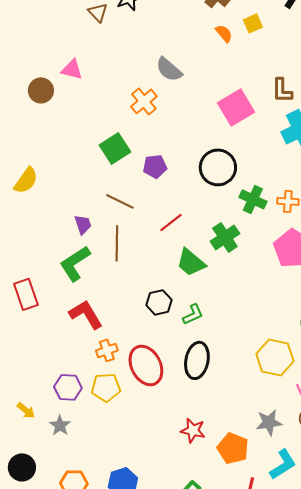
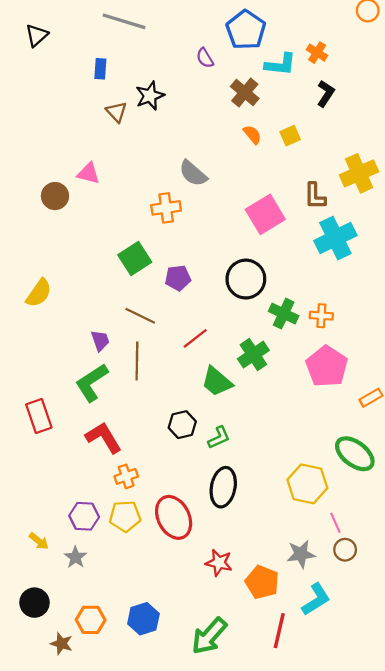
yellow square: (253, 23) -> (290, 136), moved
orange cross: (144, 101) -> (166, 208), turned 32
red ellipse: (146, 365) -> (174, 517), moved

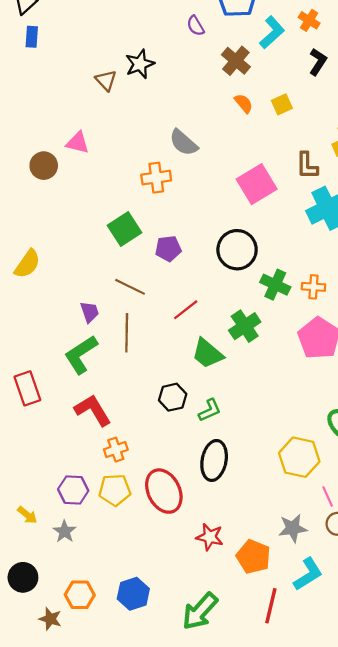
cyan L-shape: (280, 64) -> (272, 32), turned -48
blue rectangle: (100, 69) -> (32, 37), moved

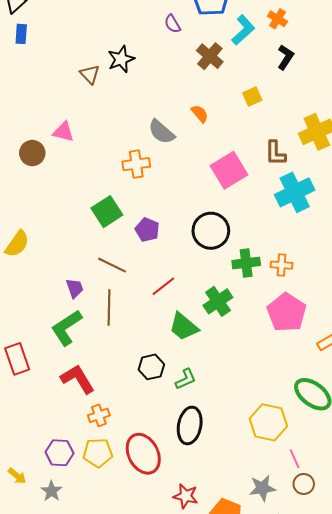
orange semicircle: (244, 103) -> (200, 114), moved
purple pentagon: (168, 249) -> (147, 230), turned 30
green cross: (275, 285) -> (246, 263), turned -32

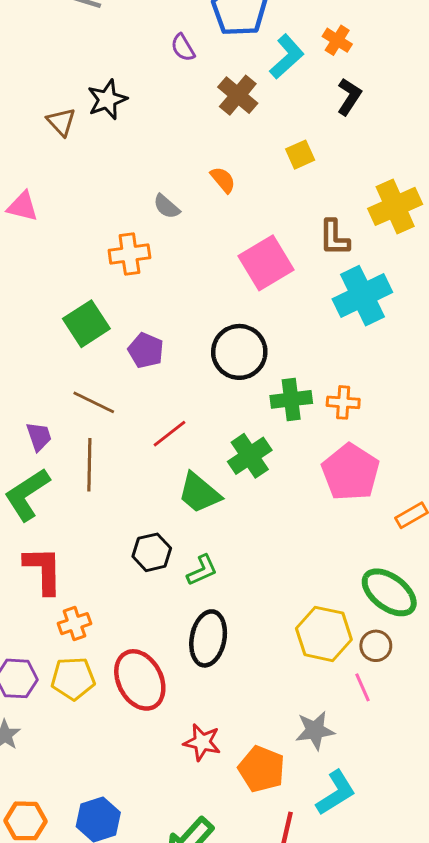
gray semicircle: (161, 132) -> (167, 206), size x0.7
red L-shape: (78, 379) -> (43, 570), turned 30
brown circle: (304, 484) -> (376, 646), moved

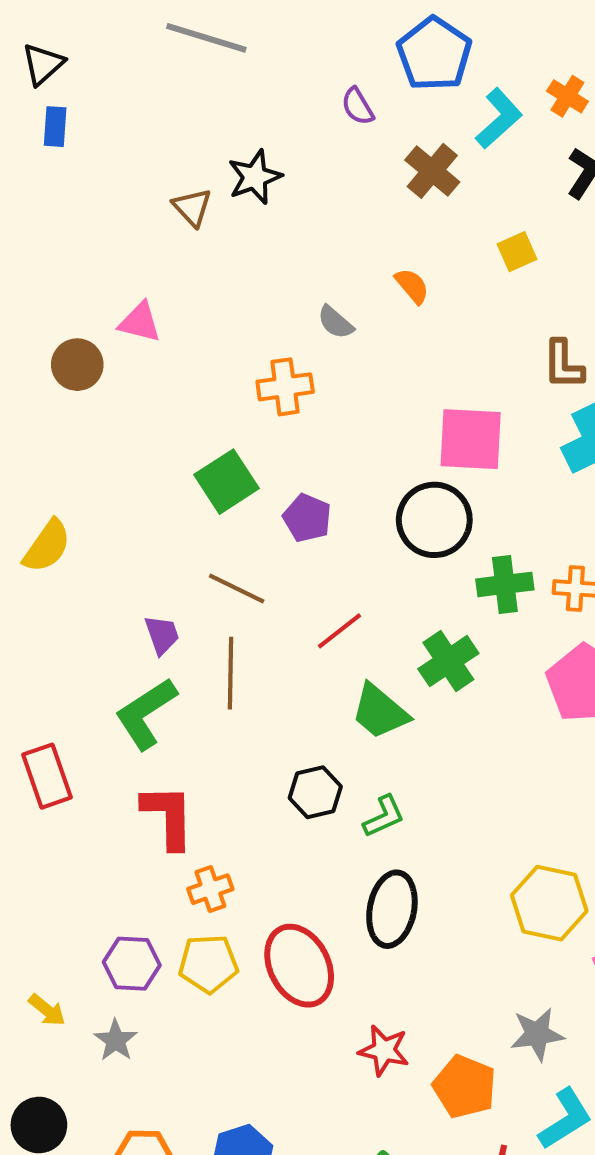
pink square: (266, 263) -> (471, 439), moved, turned 34

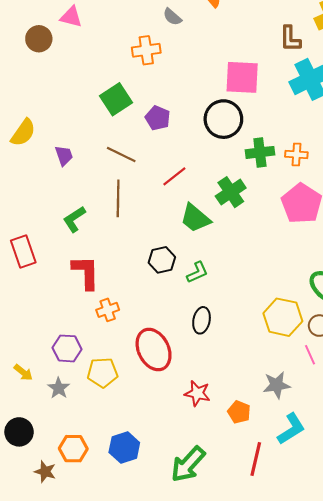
purple trapezoid: (162, 635) -> (64, 156), moved
green L-shape: (146, 714) -> (74, 219), size x0.7
black ellipse: (392, 909) -> (202, 320), size x0.7
yellow pentagon: (208, 964) -> (102, 372), moved
orange pentagon: (465, 1087) -> (239, 412), size x0.7

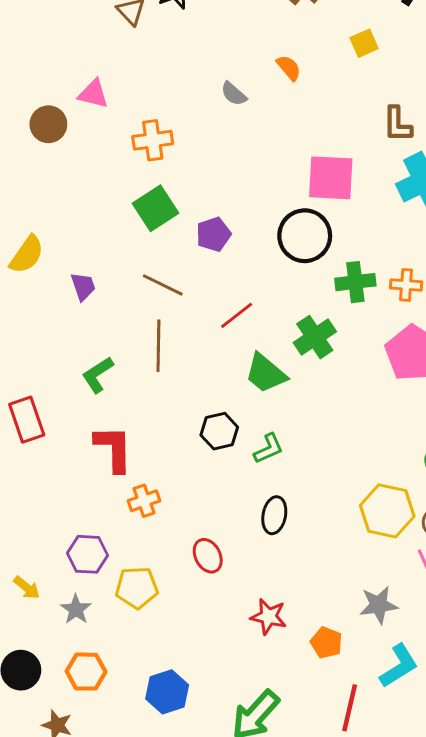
orange cross: (146, 50) -> (153, 140), moved
purple pentagon: (158, 118) -> (213, 234), turned 30
red ellipse: (154, 350) -> (208, 556), size x0.6
orange hexagon: (73, 449) -> (86, 672), moved

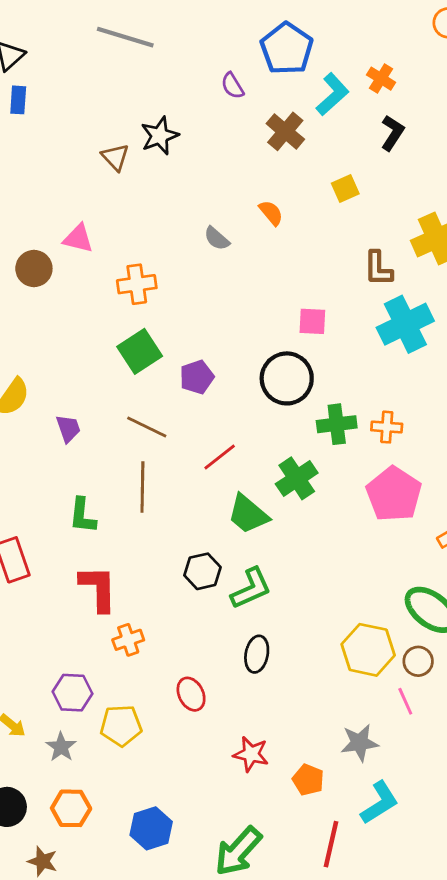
pink square: (331, 178) -> (312, 321), size x0.6
green L-shape: (98, 375) -> (82, 516), turned -51
green L-shape: (269, 449) -> (251, 588), size x1.4

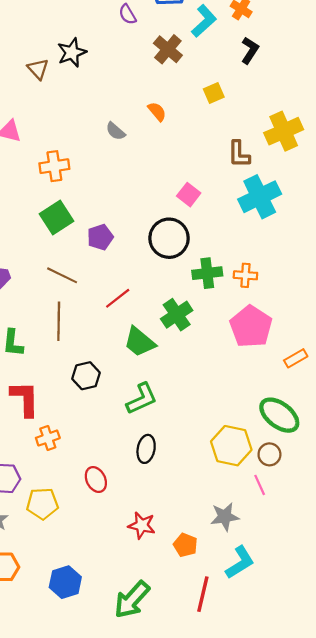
pink square: (312, 321) -> (189, 195), turned 35
black hexagon: (202, 571) -> (86, 376), moved

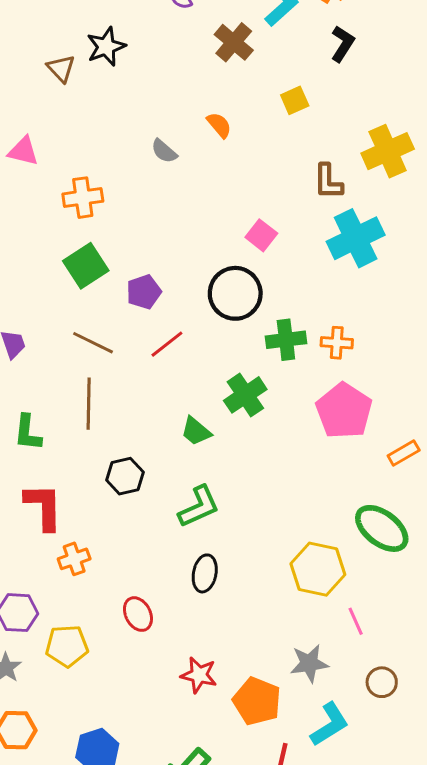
red line: (118, 298) -> (167, 344), moved
green trapezoid: (140, 342) -> (196, 431), size x0.7
brown circle: (269, 454) -> (382, 682), moved
orange pentagon: (185, 545) -> (257, 701), size x1.5

